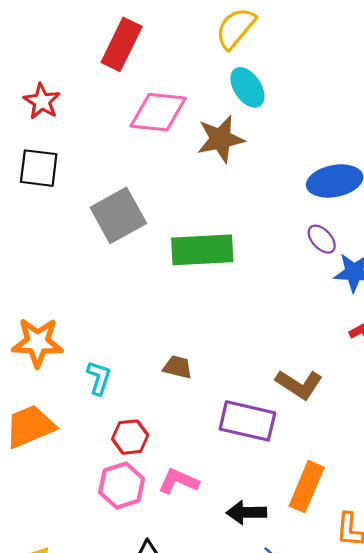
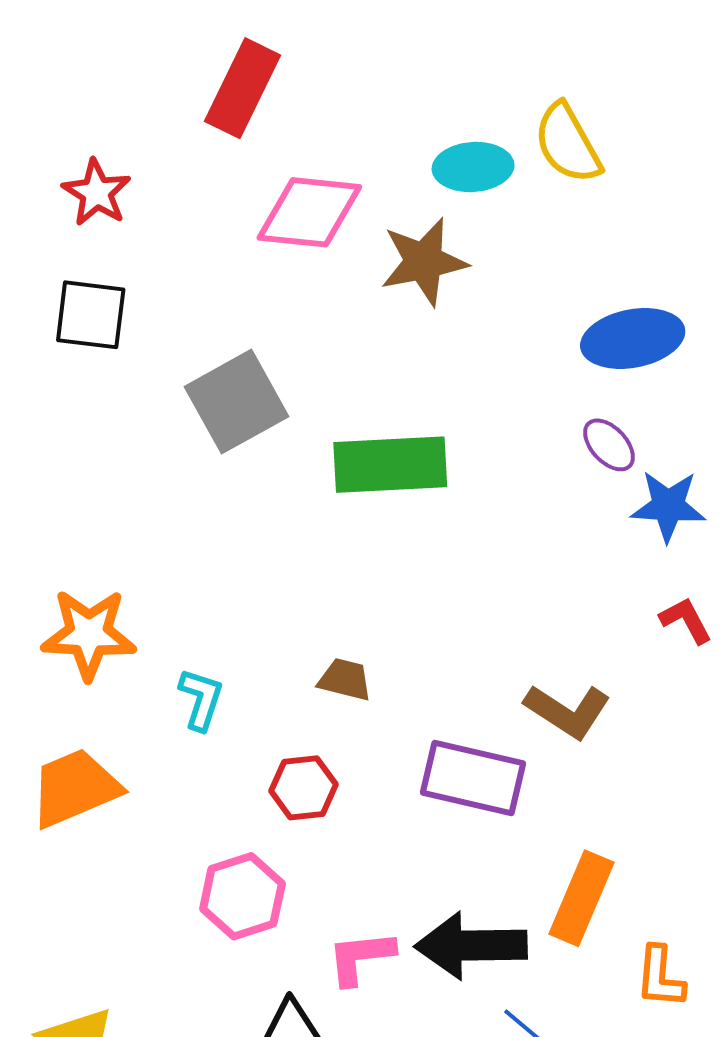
yellow semicircle: (236, 28) -> (568, 143), moved, turned -69
cyan ellipse: (247, 87) -> (473, 167), turned -60
red hexagon: (130, 437) -> (304, 788), moved
pink L-shape: (179, 481) -> (361, 957), moved, turned -30
black arrow: (246, 512) -> (471, 946), size x1.5

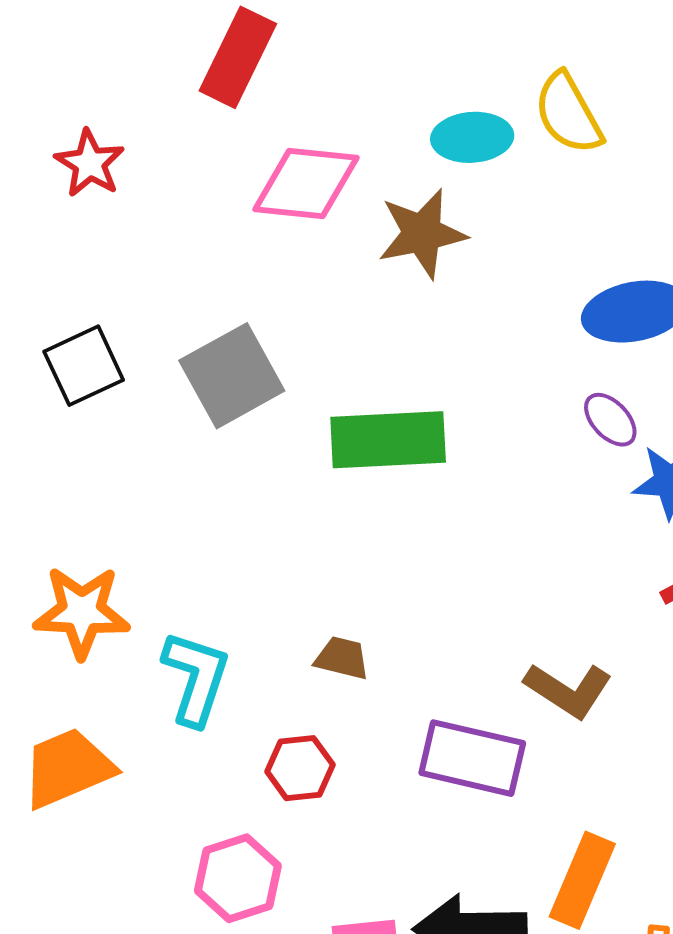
black square: (91, 315) -> (84, 366), moved, turned -32
cyan L-shape: (201, 699) -> (196, 678), size x1.5

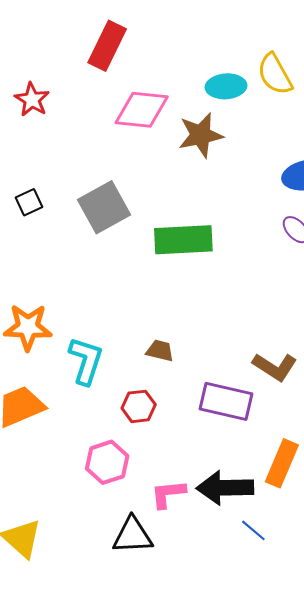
black square: (84, 366) -> (29, 202), size x0.7

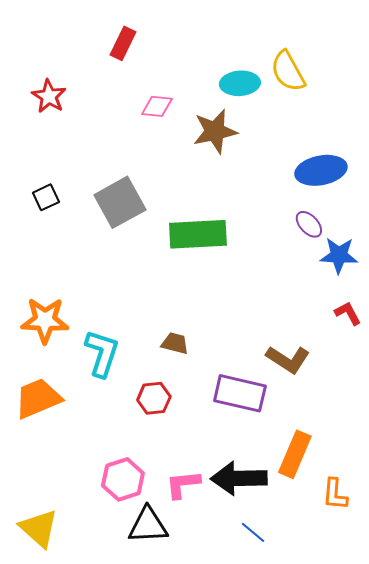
red rectangle: (107, 46) -> (123, 43), size x0.7
pink diamond: (142, 110) -> (157, 106), size x0.6
pink hexagon: (107, 462) -> (123, 479), moved
blue line: (253, 530) -> (253, 532), moved

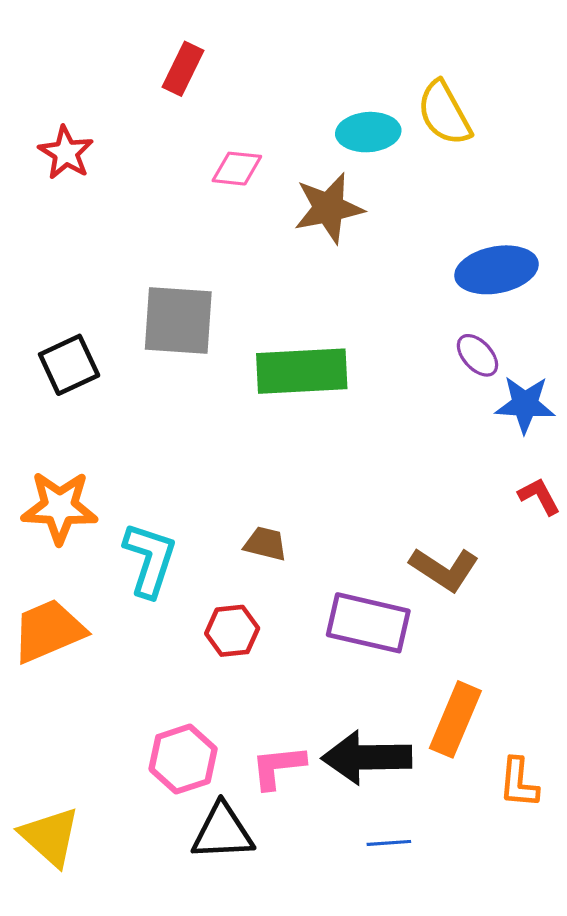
black square: (46, 197) -> (69, 365), moved, size x1.4
gray square: (120, 202) -> (178, 320), turned 33
blue line: (253, 532) -> (389, 843), turned -44

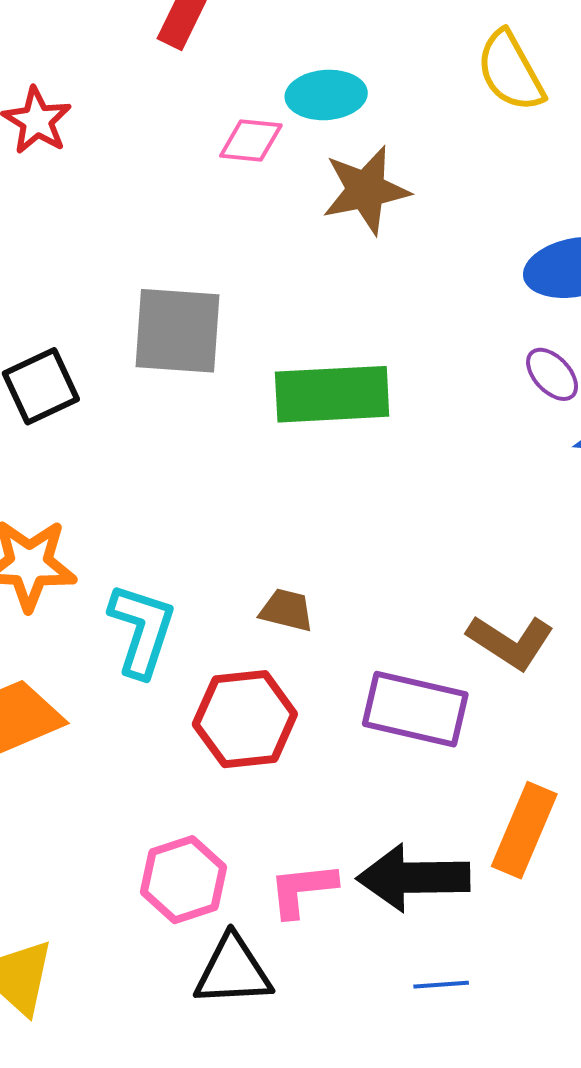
cyan ellipse: (368, 132) -> (326, 95), moved
red hexagon: (232, 631) -> (245, 719), size x1.5

